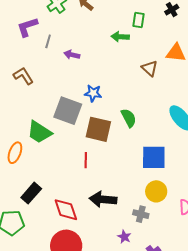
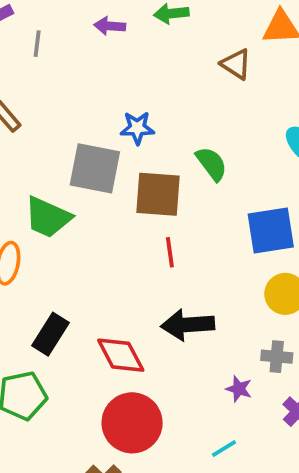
purple arrow: (72, 55) -> (110, 26), moved
red line: (86, 160) -> (170, 252), moved
gray cross: (141, 214) -> (277, 357), moved

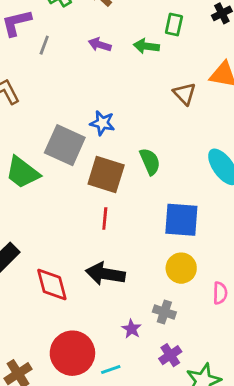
red circle: (132, 423) -> (72, 353), moved

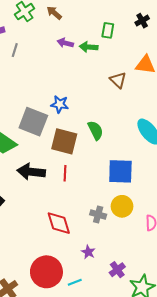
purple arrow: (100, 45) -> (65, 43), moved
black arrow: (105, 274) -> (31, 172), moved
red diamond: (52, 284) -> (59, 223), moved
gray cross: (164, 312) -> (98, 215), moved

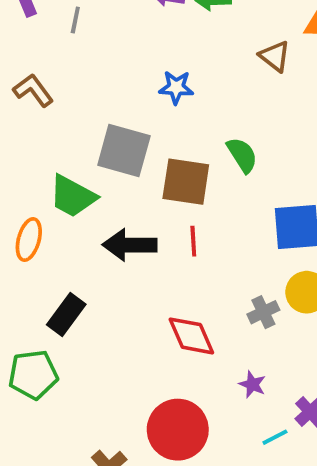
blue star: (60, 104) -> (176, 87), moved
gray cross: (98, 215) -> (263, 312), turned -35
cyan line: (75, 282) -> (275, 437), moved

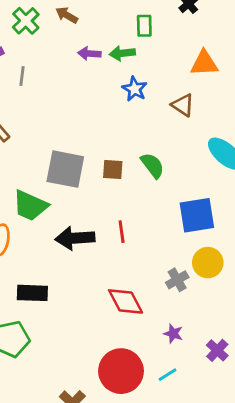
brown triangle: (275, 56) -> (183, 105), moved
blue star: (176, 87) -> (135, 89), moved, turned 30
brown square: (186, 182) -> (113, 170), moved, size x0.6
black rectangle: (66, 315) -> (32, 293), turned 60
cyan line: (275, 437) -> (167, 375), moved

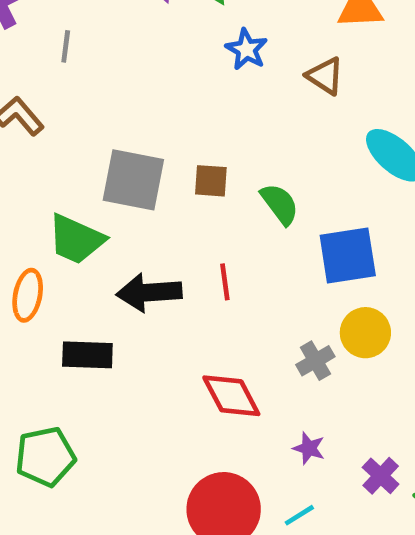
gray line: (22, 76) -> (66, 46), moved
green semicircle: (152, 165) -> (280, 204), moved
black rectangle: (32, 293) -> (87, 355), moved

